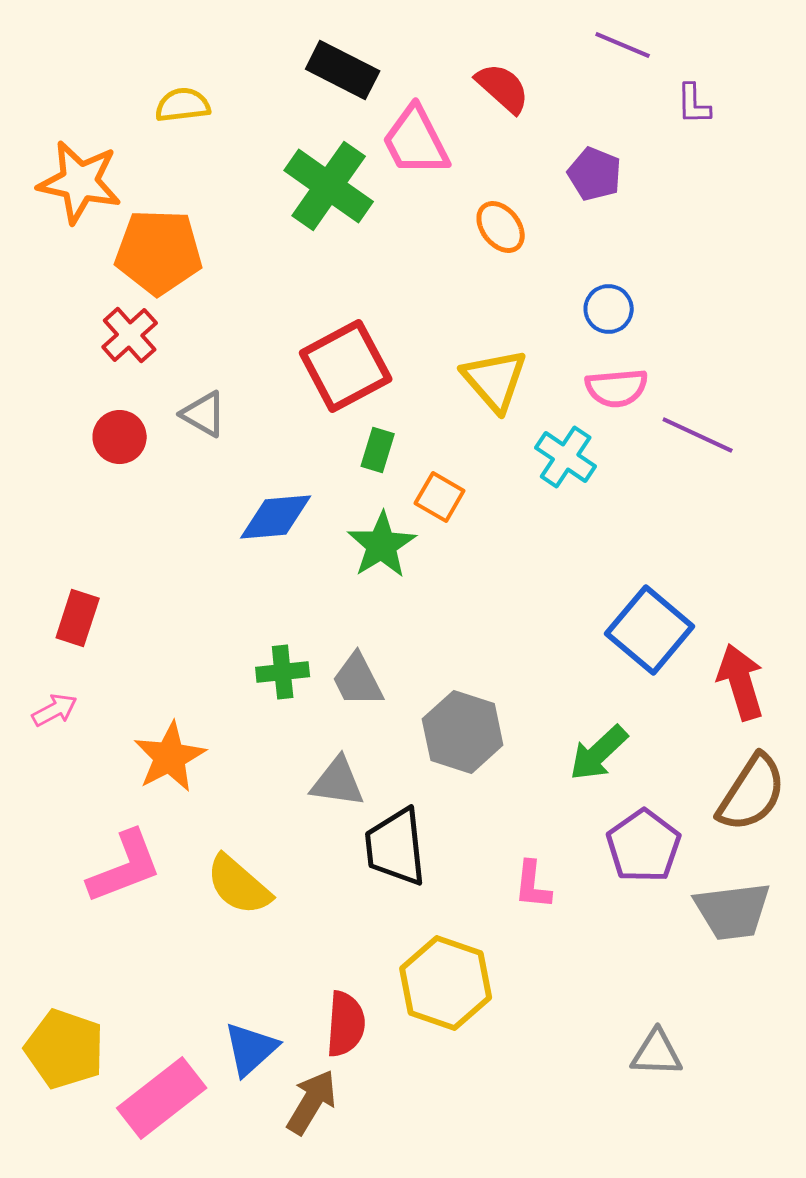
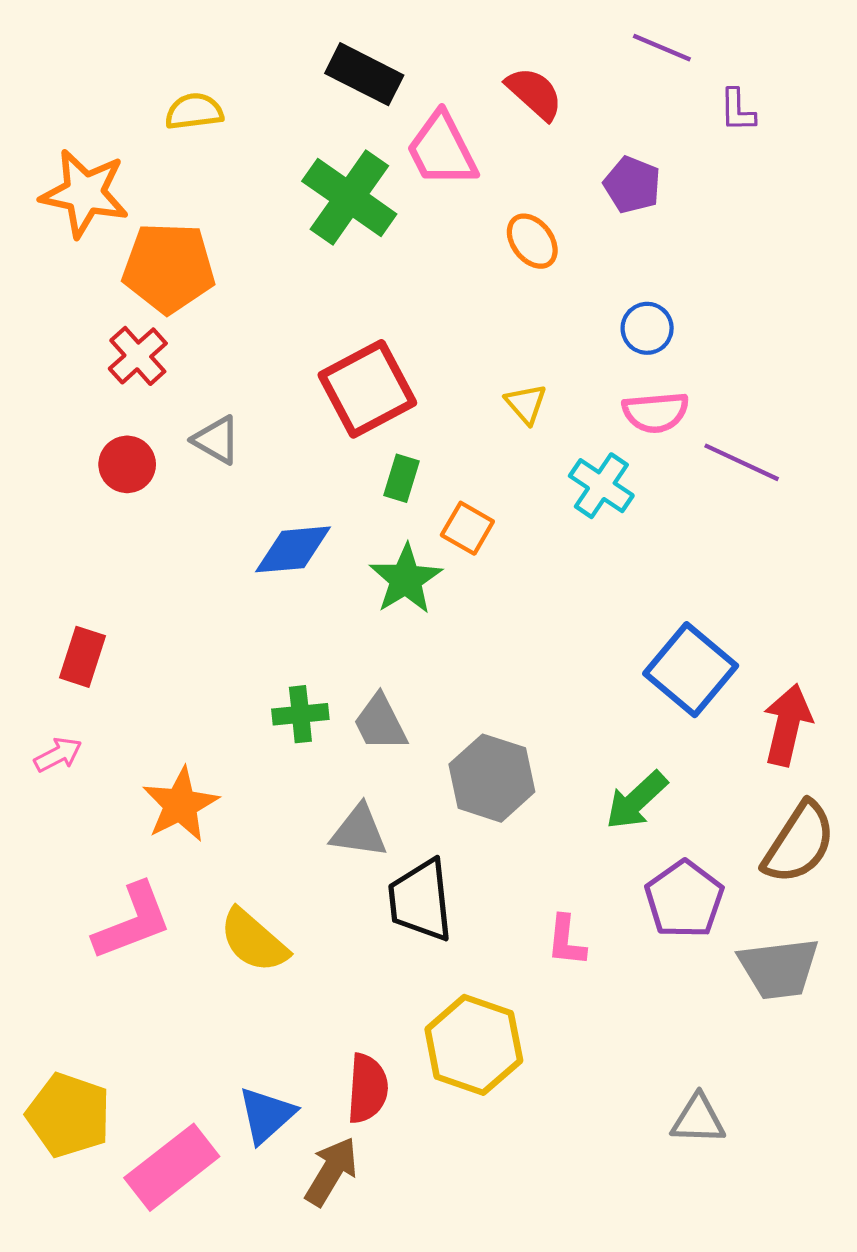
yellow triangle: (495, 380) -> (526, 404), size x0.6
red arrow: (741, 682) -> (787, 725), turned 30

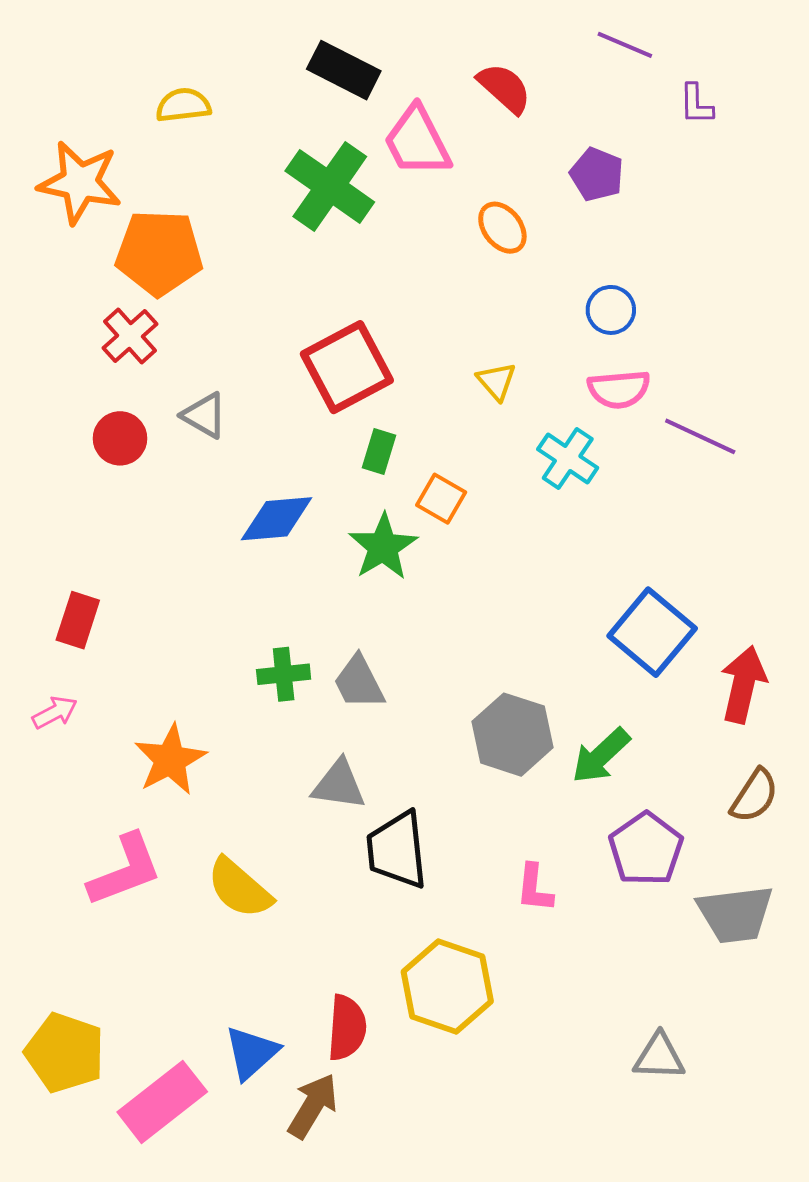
gray hexagon: (492, 778) -> (512, 735), moved
brown semicircle: (799, 843) -> (754, 796), size x0.7

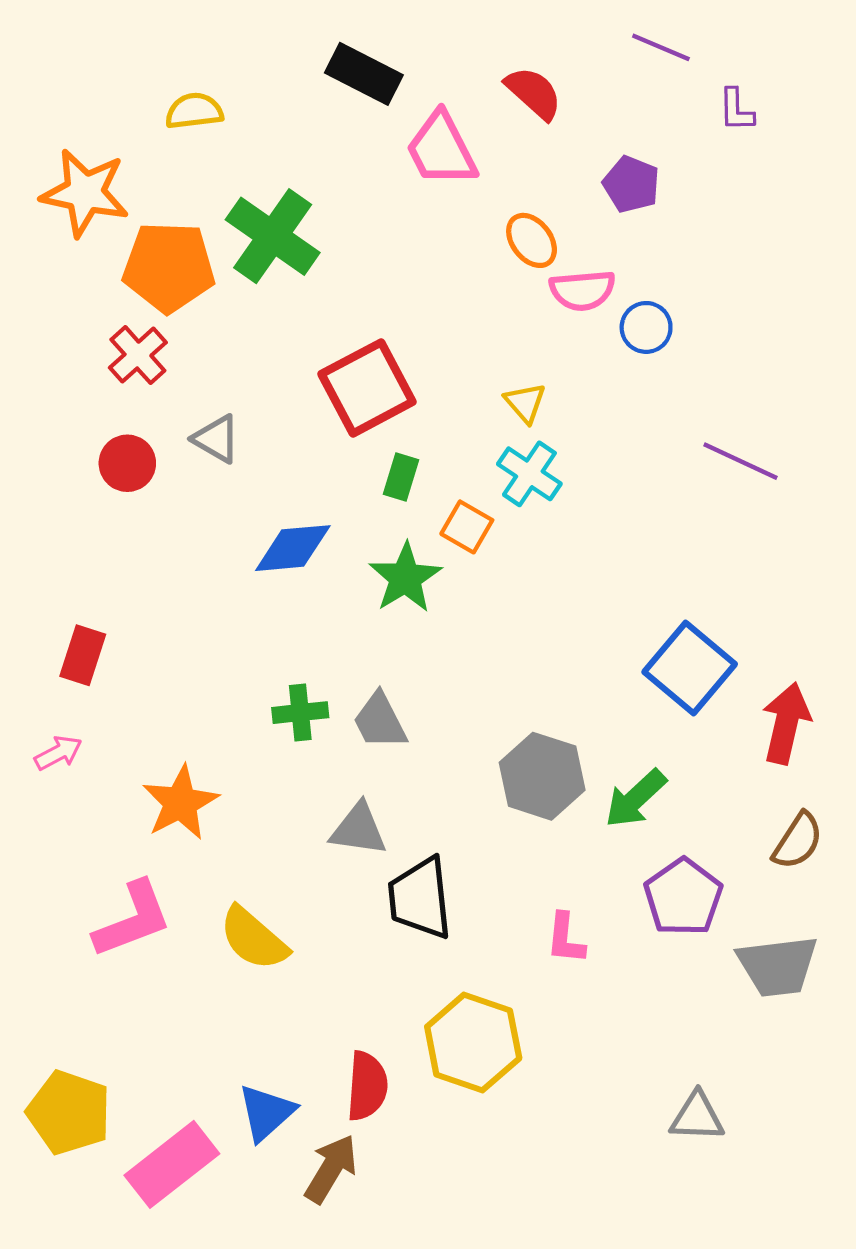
green cross: (330, 186) -> (273, 236), moved
pink semicircle: (619, 389) -> (582, 290), moved
cyan cross: (568, 458) -> (529, 474), moved

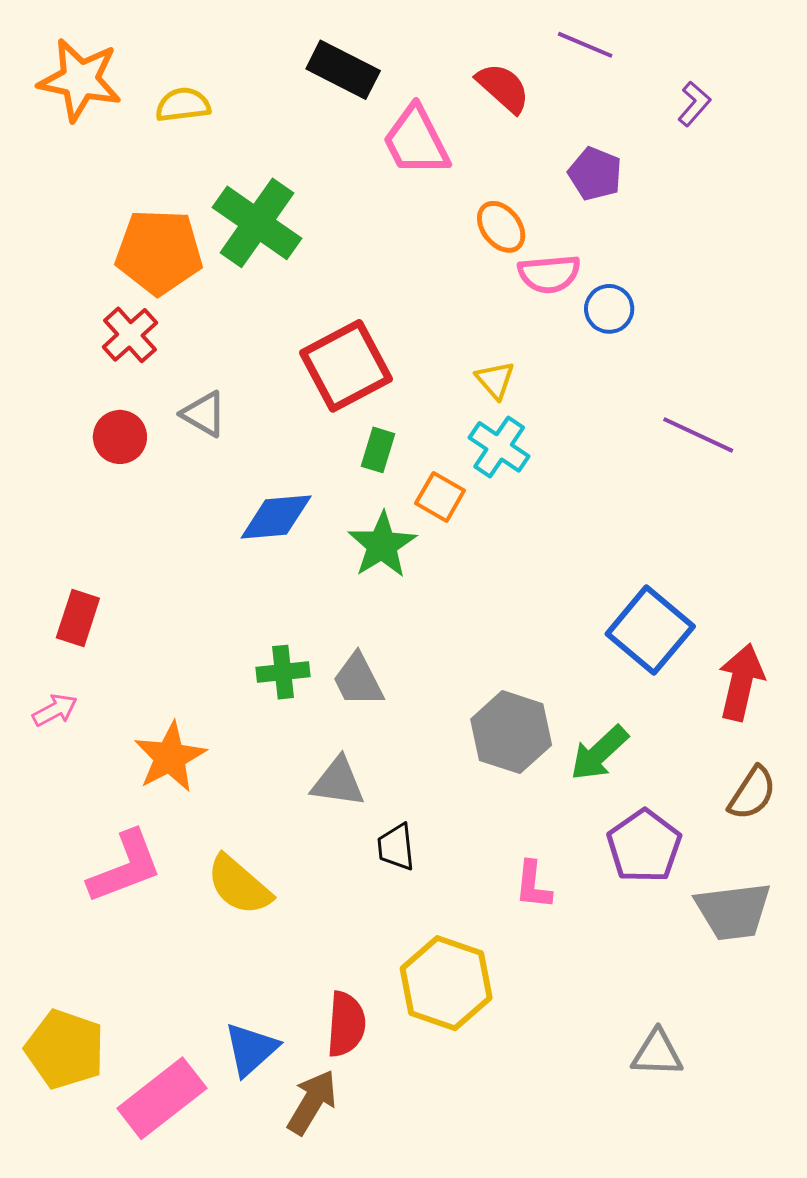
purple line: (661, 47) -> (585, 45), moved
purple L-shape: (736, 110) -> (694, 104), turned -138
orange star: (85, 193) -> (80, 80), moved
black trapezoid: (420, 898) -> (396, 847), size x0.6

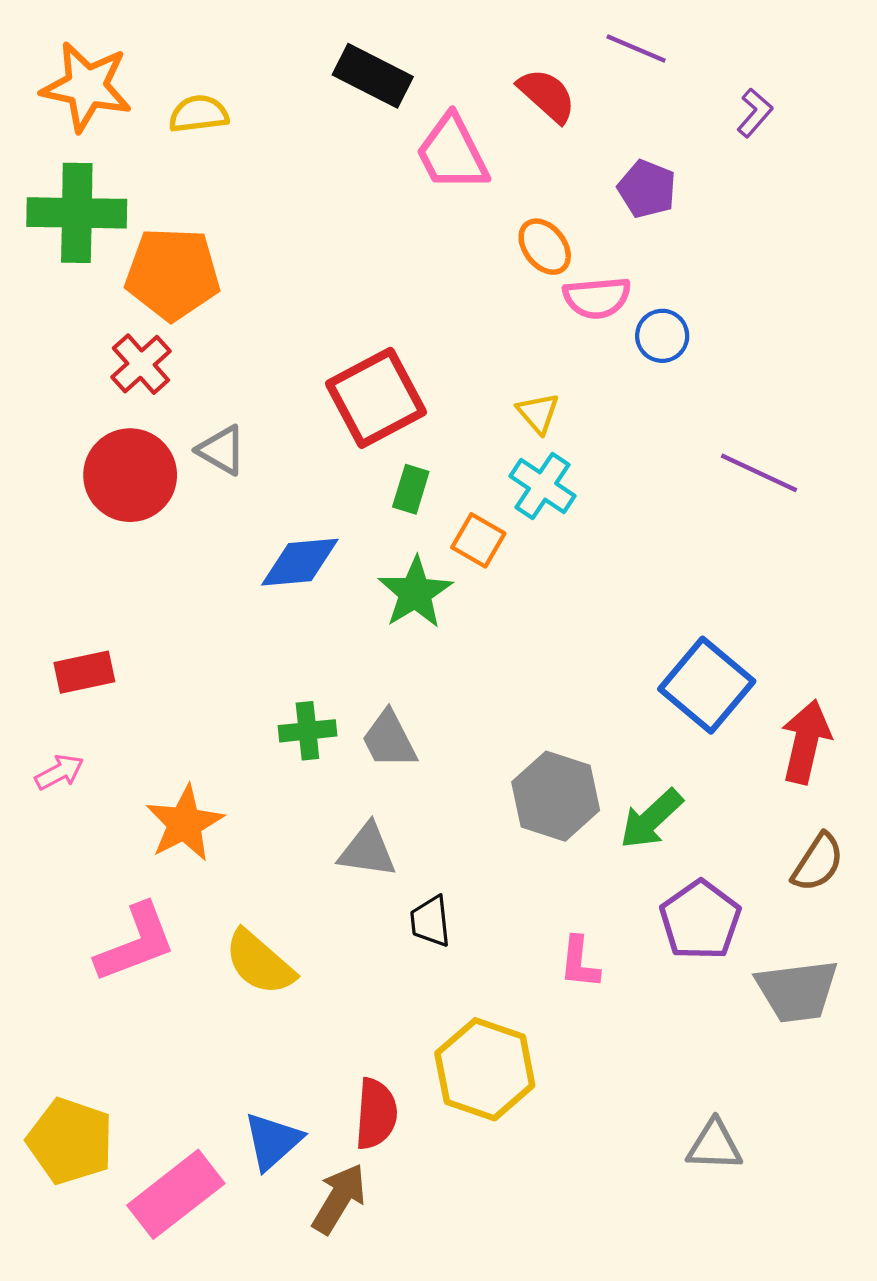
green cross: (257, 223) -> (77, 213), moved, turned -34
red circle: (120, 437) -> (130, 475), size x1.6
red rectangle: (78, 618) -> (84, 672), turned 60

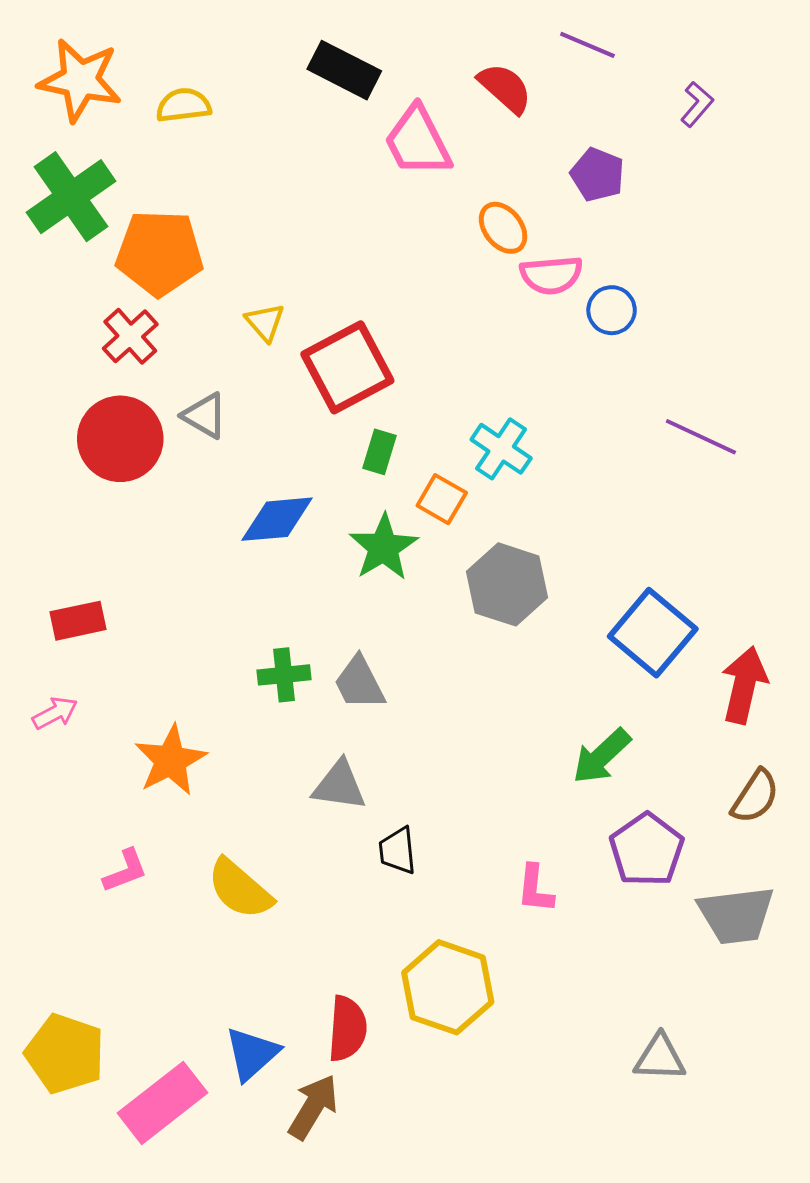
green cross: (77, 213) -> (71, 197), turned -36
yellow triangle: (538, 413) -> (265, 322), moved
gray hexagon: (556, 796) -> (507, 584), moved
pink L-shape: (136, 943) -> (125, 871), size x0.6

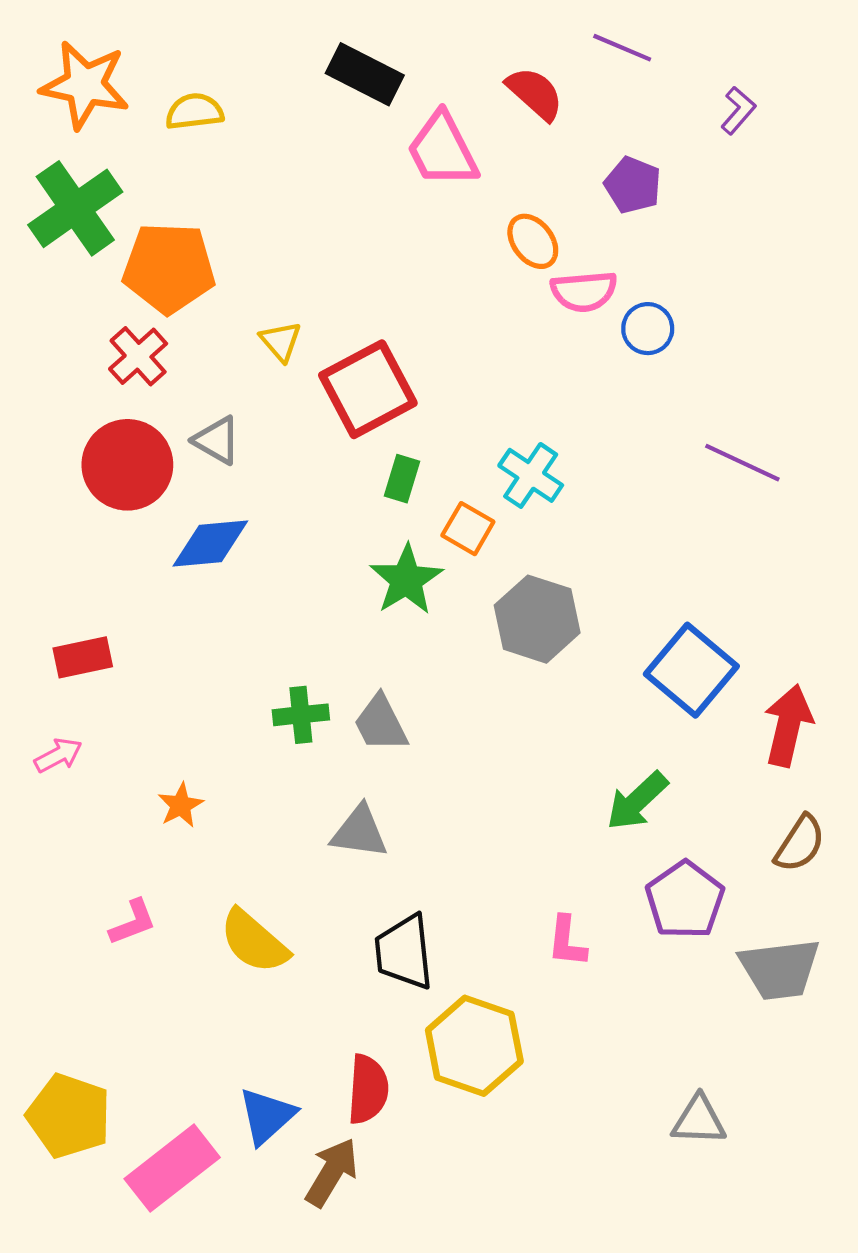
blue diamond: (277, 519) -> (210, 544), moved
orange star: (170, 760) -> (181, 805), size x0.6
black trapezoid: (398, 851) -> (404, 952), moved, size x1.5

